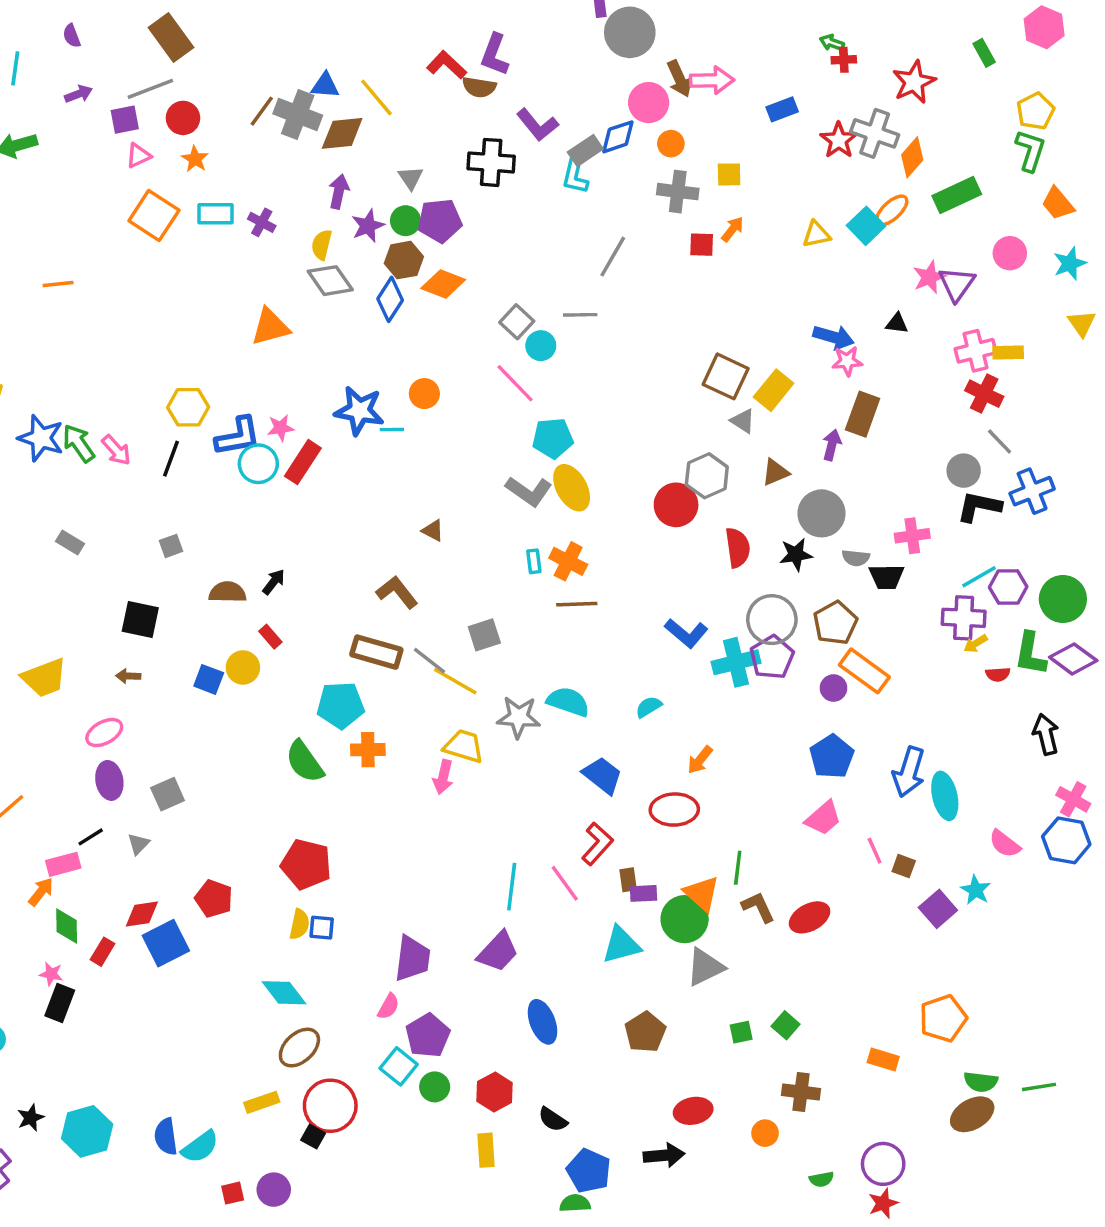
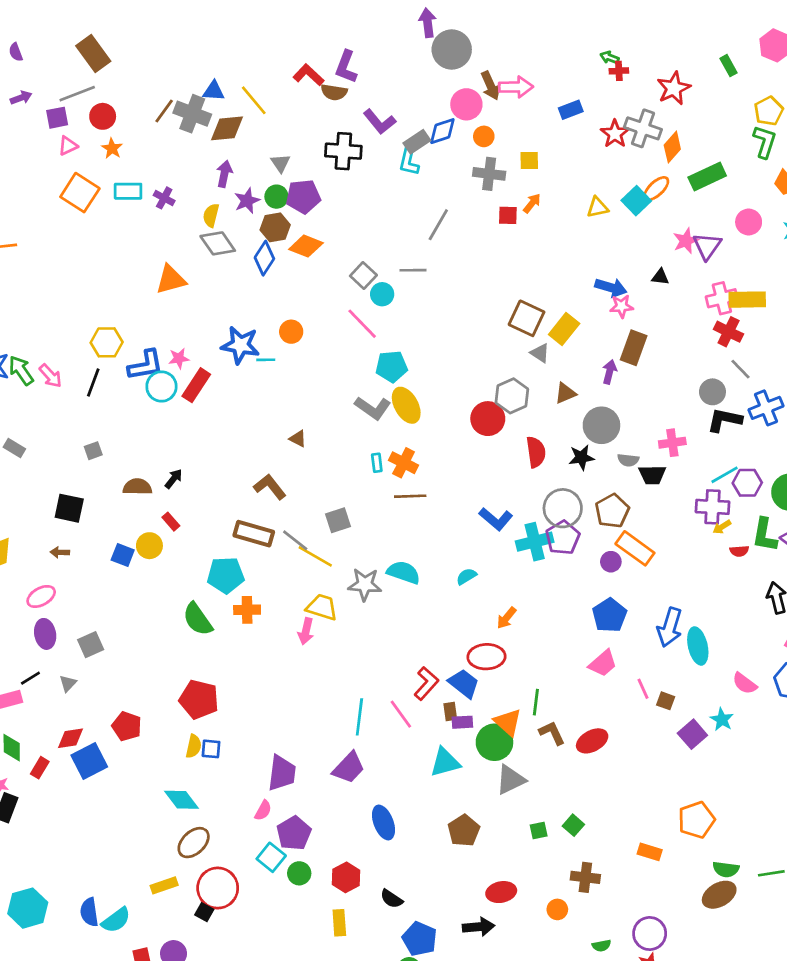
yellow rectangle: (1008, 352) -> (747, 300), size x1.5
blue trapezoid: (602, 775) -> (464, 683), moved

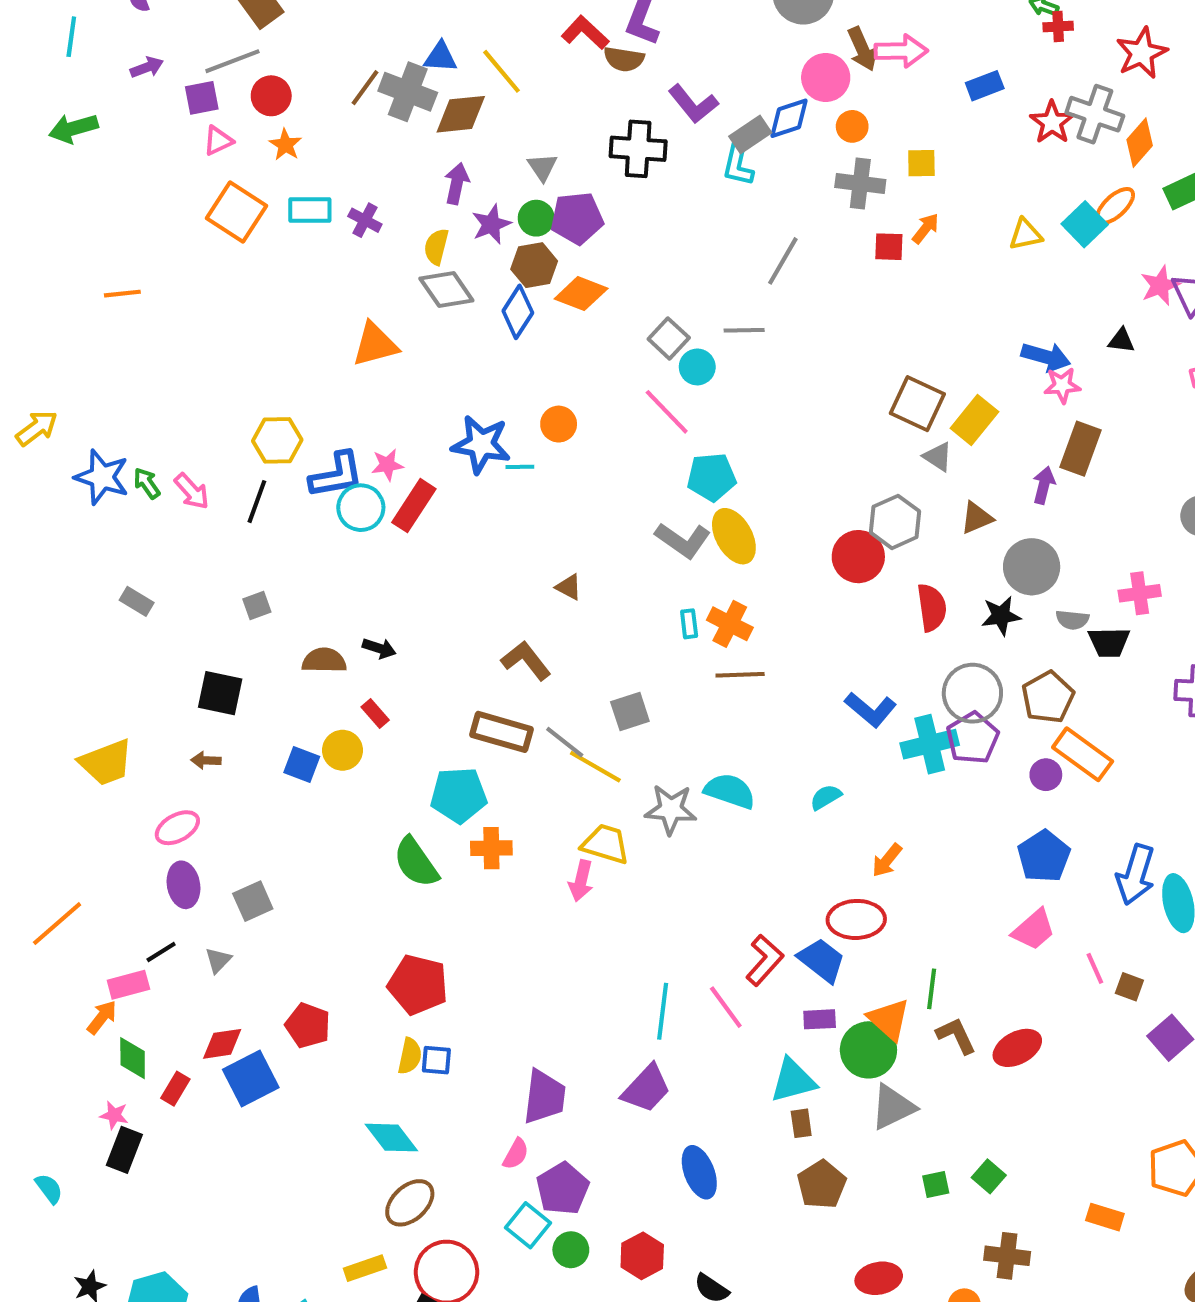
green arrow: (21, 370) -> (147, 483), size x0.7
black arrow: (174, 479) -> (379, 648), turned 70
brown rectangle: (450, 711) -> (801, 1123), moved

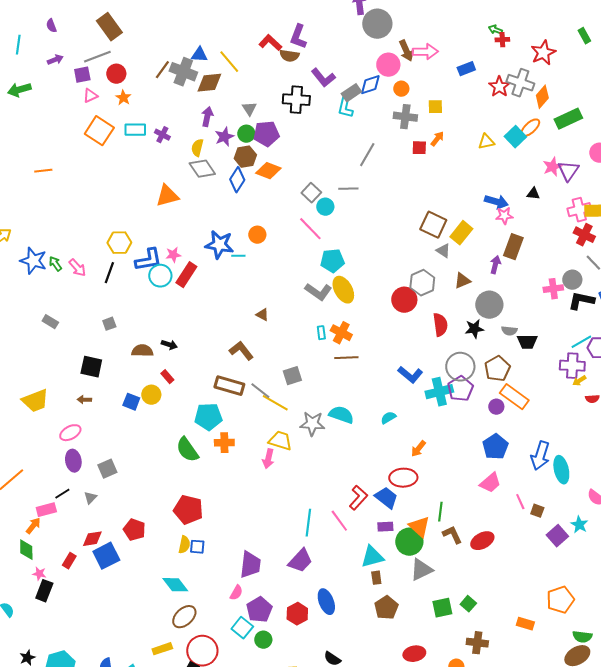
pink cross: (1140, 593) -> (553, 289), moved
green diamond: (133, 1058) -> (26, 550), moved
green square: (936, 1184) -> (442, 608), size x1.5
red hexagon: (642, 1256) -> (297, 614), moved

